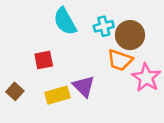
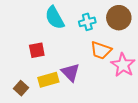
brown circle: (130, 35) -> (119, 18), moved
brown square: (15, 91) -> (21, 88), moved

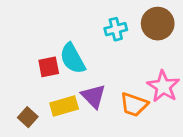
cyan semicircle: (55, 18) -> (72, 58), moved
orange trapezoid: (101, 50) -> (134, 105), moved

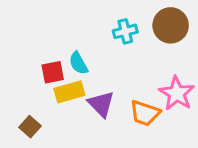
cyan semicircle: (72, 58) -> (78, 63), size x0.7
yellow rectangle: (64, 106) -> (69, 92), moved

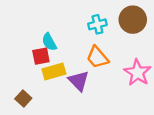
cyan semicircle: (78, 63) -> (49, 42), moved
orange trapezoid: (145, 113) -> (97, 57), moved, turned 30

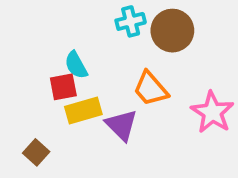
brown circle: (133, 20) -> (172, 31), moved
cyan cross: (97, 24) -> (131, 21), moved

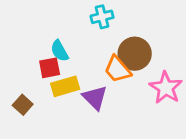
brown circle: (172, 31) -> (135, 54), moved
brown square: (36, 152) -> (23, 105), moved

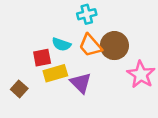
cyan semicircle: (60, 51) -> (61, 44), moved, turned -42
orange trapezoid: (118, 69) -> (90, 46), moved

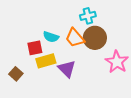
cyan cross: (87, 14) -> (88, 16), moved

